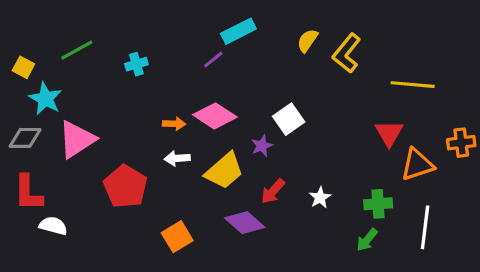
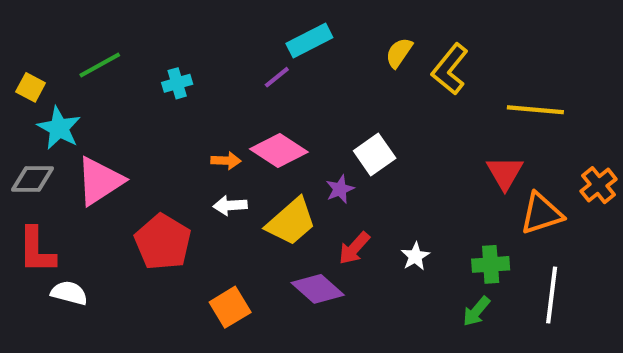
orange cross: (461, 143) -> (598, 185), turned -32

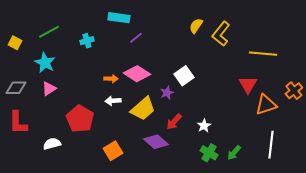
cyan rectangle: (309, 41) -> (119, 18), moved, turned 35
cyan star: (59, 128) -> (45, 63), moved
pink triangle: (100, 181) -> (49, 89), size x0.6
green cross: (491, 264) -> (209, 153), moved, turned 36
white semicircle: (69, 293) -> (52, 144), moved, turned -30

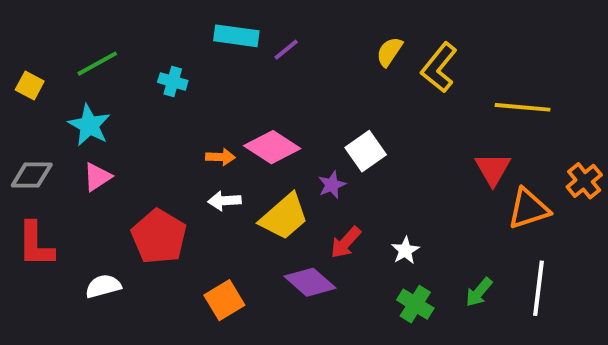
purple line: (136, 38) -> (286, 50), moved
cyan cross: (87, 41) -> (173, 81), turned 32
green arrow: (234, 153) -> (479, 292), moved

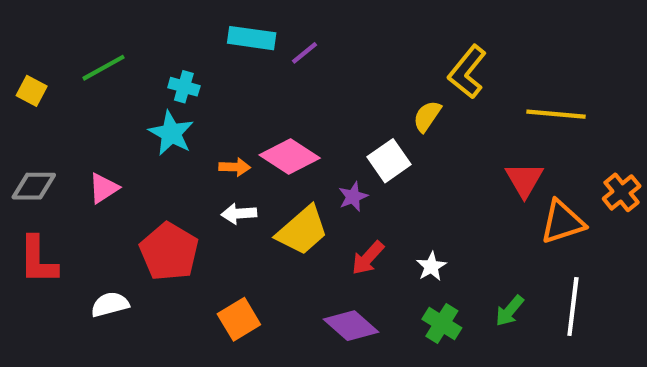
yellow semicircle: (389, 52) -> (427, 116), moved
cyan star: (89, 125) -> (171, 133), moved
purple diamond: (310, 282) -> (351, 326), moved

